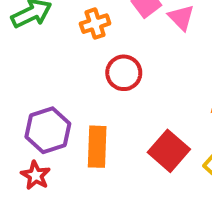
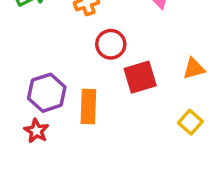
red square: (169, 151) -> (140, 77), moved, turned 32

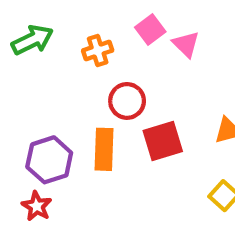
orange rectangle: (88, 107) -> (104, 149), moved

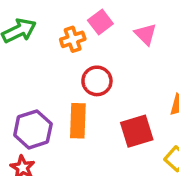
pink square: (150, 29) -> (100, 22), moved
red square: (163, 141) -> (137, 131), moved

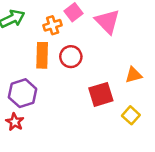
pink triangle: (145, 34) -> (107, 21), size x1.5
orange rectangle: (78, 121) -> (42, 55), moved

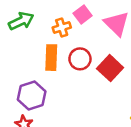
red square: (101, 94) -> (110, 68), moved, turned -30

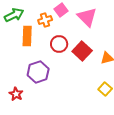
orange rectangle: (51, 58) -> (27, 36), moved
purple hexagon: (32, 95) -> (38, 72), moved

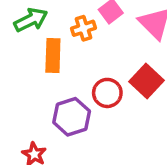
red circle: (59, 44) -> (107, 93), moved

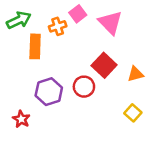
red circle: (107, 93) -> (84, 87), moved

